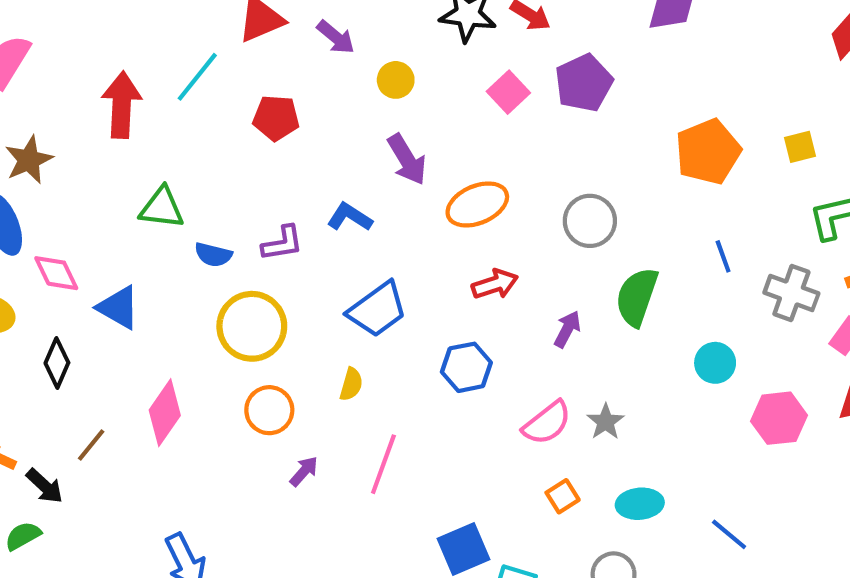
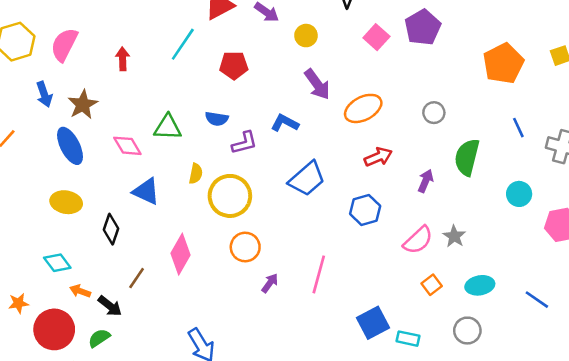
red arrow: (122, 105) -> (123, 59), moved, size x0.6
gray circle: (590, 221) -> (434, 113), size x0.7
blue semicircle: (213, 255) -> (217, 119), moved
pink diamond: (56, 273) -> (127, 146), moved
yellow semicircle: (351, 384) -> (196, 174), moved

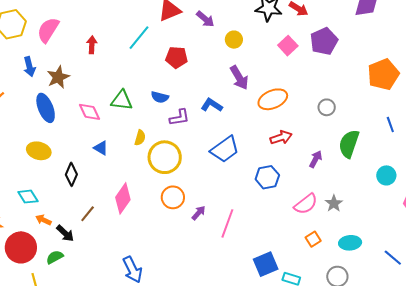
blue triangle: (146, 191) -> (101, 148), size x0.7
purple arrow: (270, 283) -> (199, 213), moved

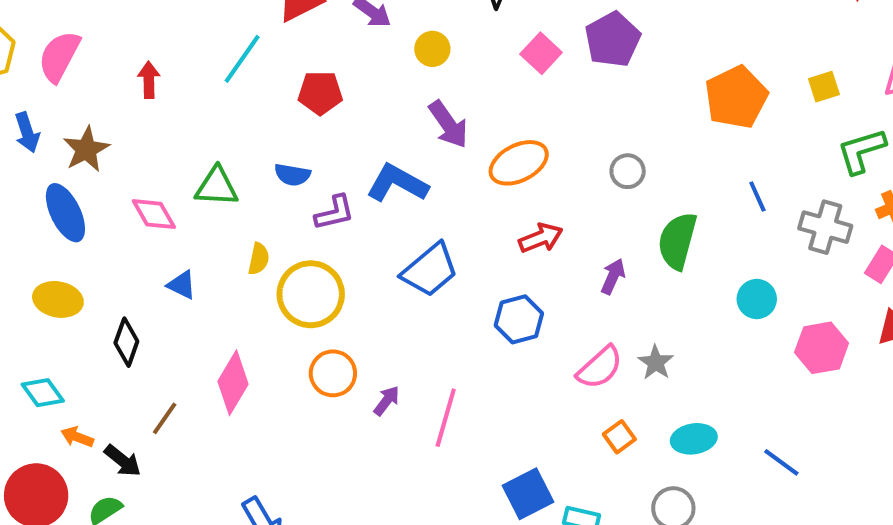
blue L-shape: (212, 105) -> (397, 183), size x1.4

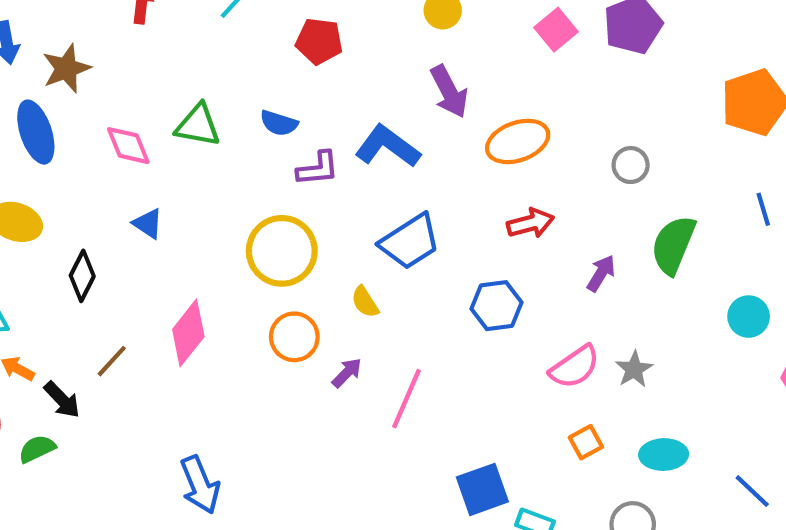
yellow semicircle: (259, 259) -> (365, 302), moved, turned 128

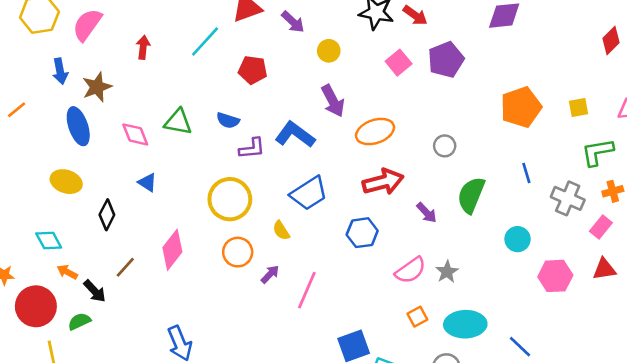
red arrow: (530, 223) -> (383, 182), size x1.4
purple arrow: (601, 273) -> (427, 213), turned 105
cyan ellipse: (664, 455) -> (465, 324), size x1.4

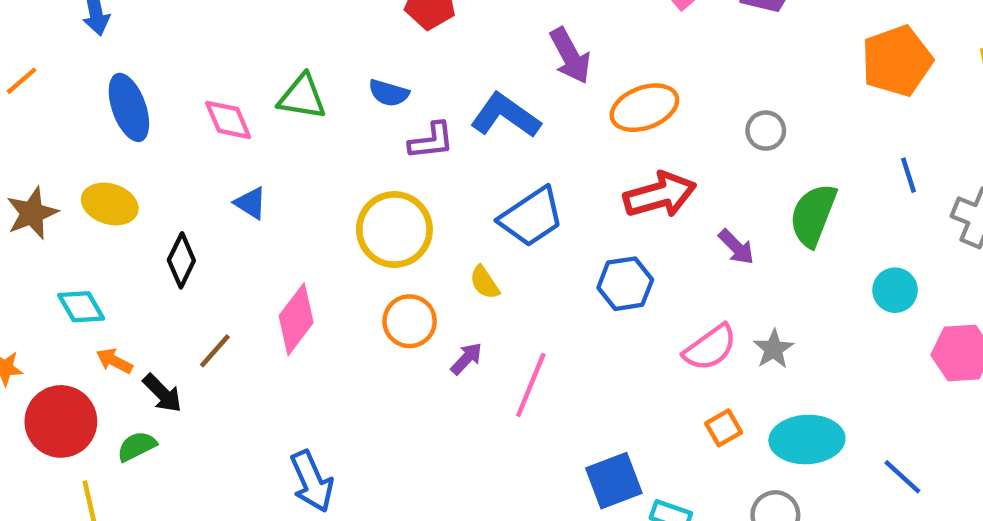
brown star: (97, 87) -> (32, 213), moved

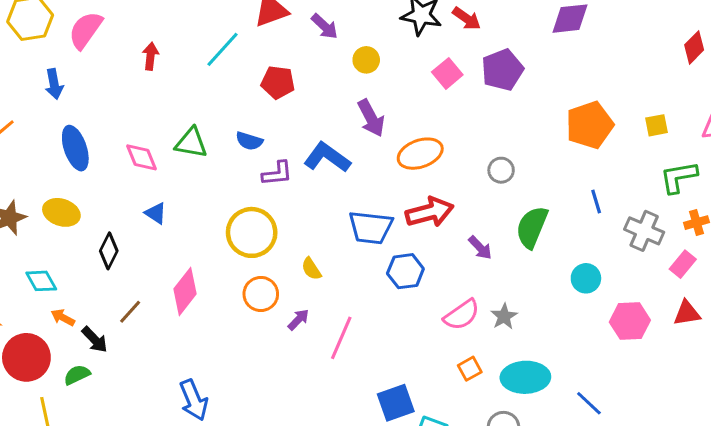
blue trapezoid: (531, 217) -> (371, 228), moved, turned 39

